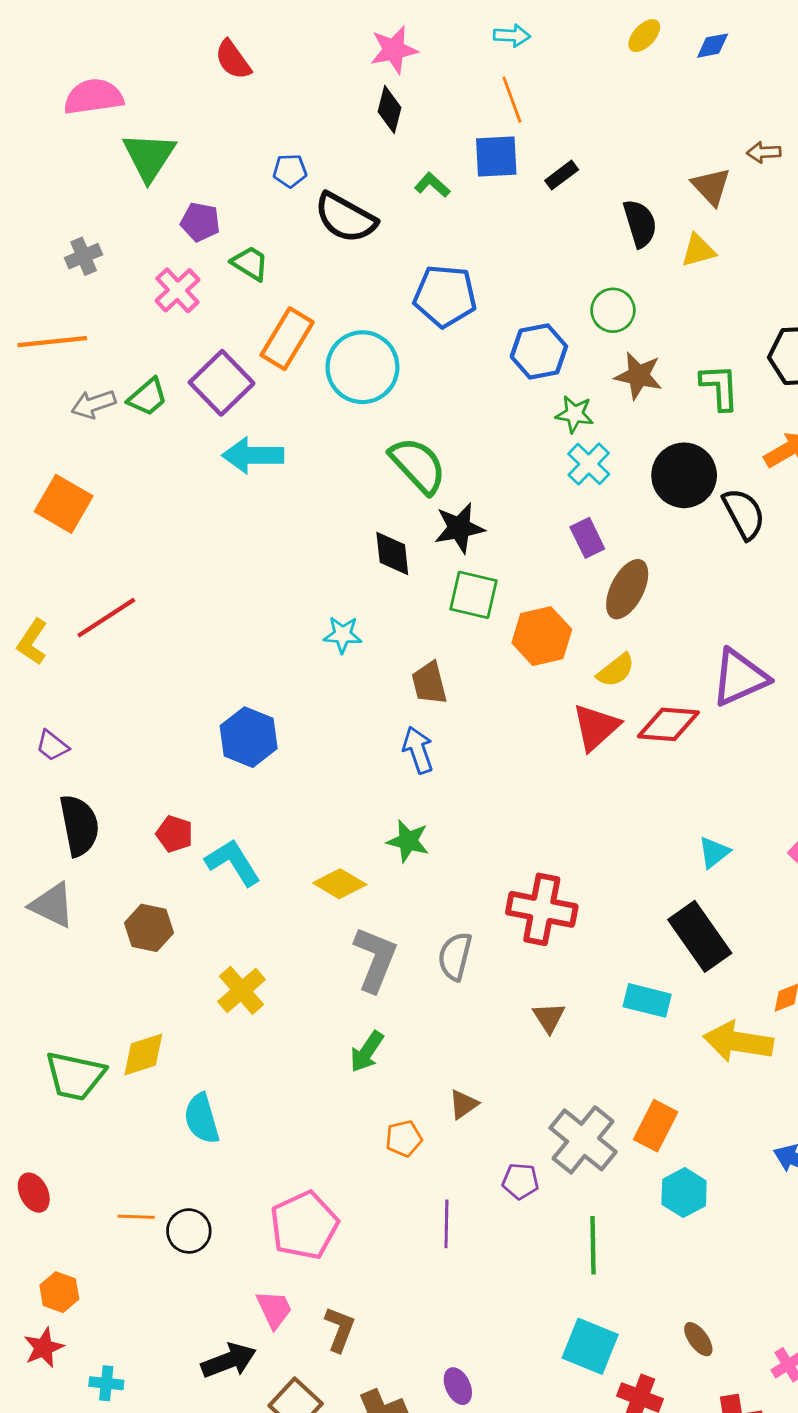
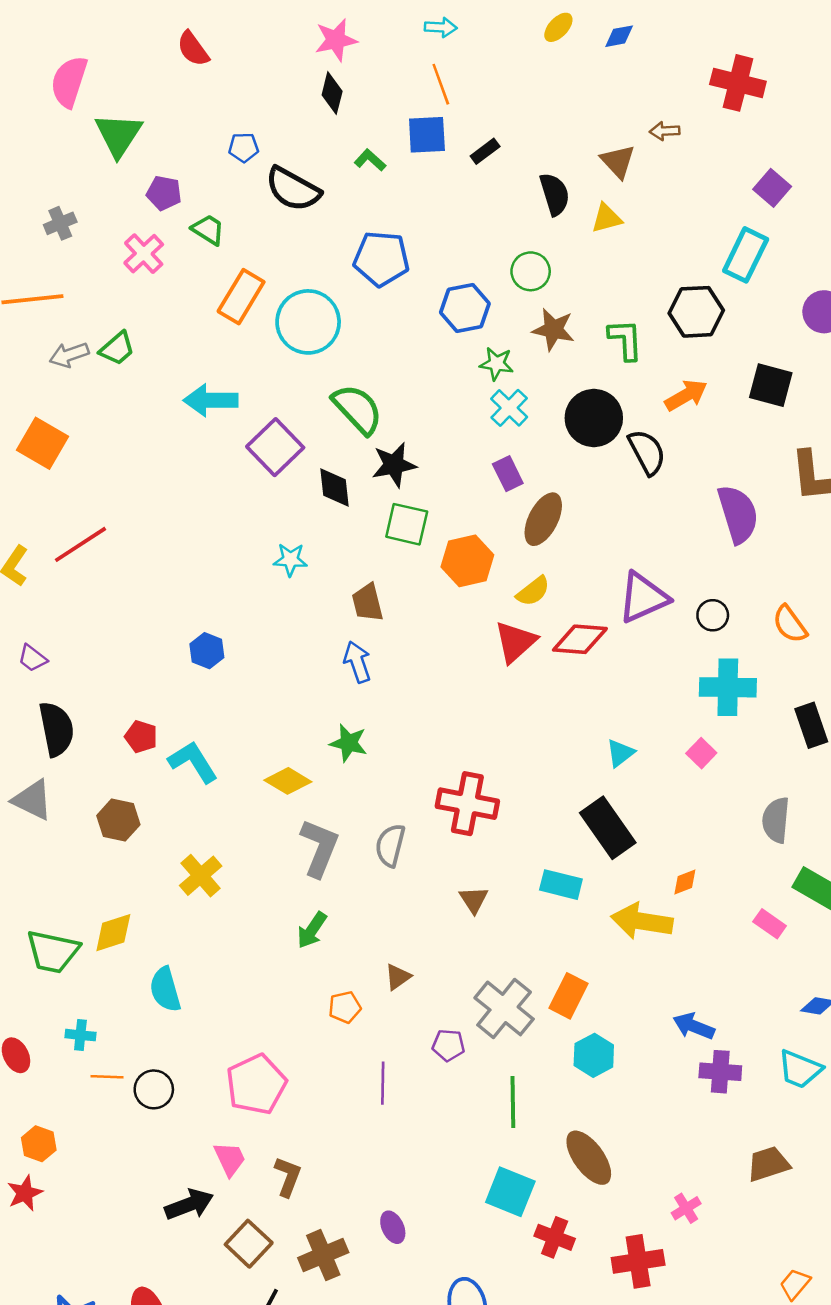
pink semicircle: (94, 97) -> (69, 82), turned -64
purple square: (222, 383) -> (275, 447), moved
blue hexagon: (249, 737) -> (207, 651), size x0.7
brown ellipse: (698, 1339) -> (589, 1158), moved, size x1.8
cyan cross: (106, 1383) -> (80, 1035), moved

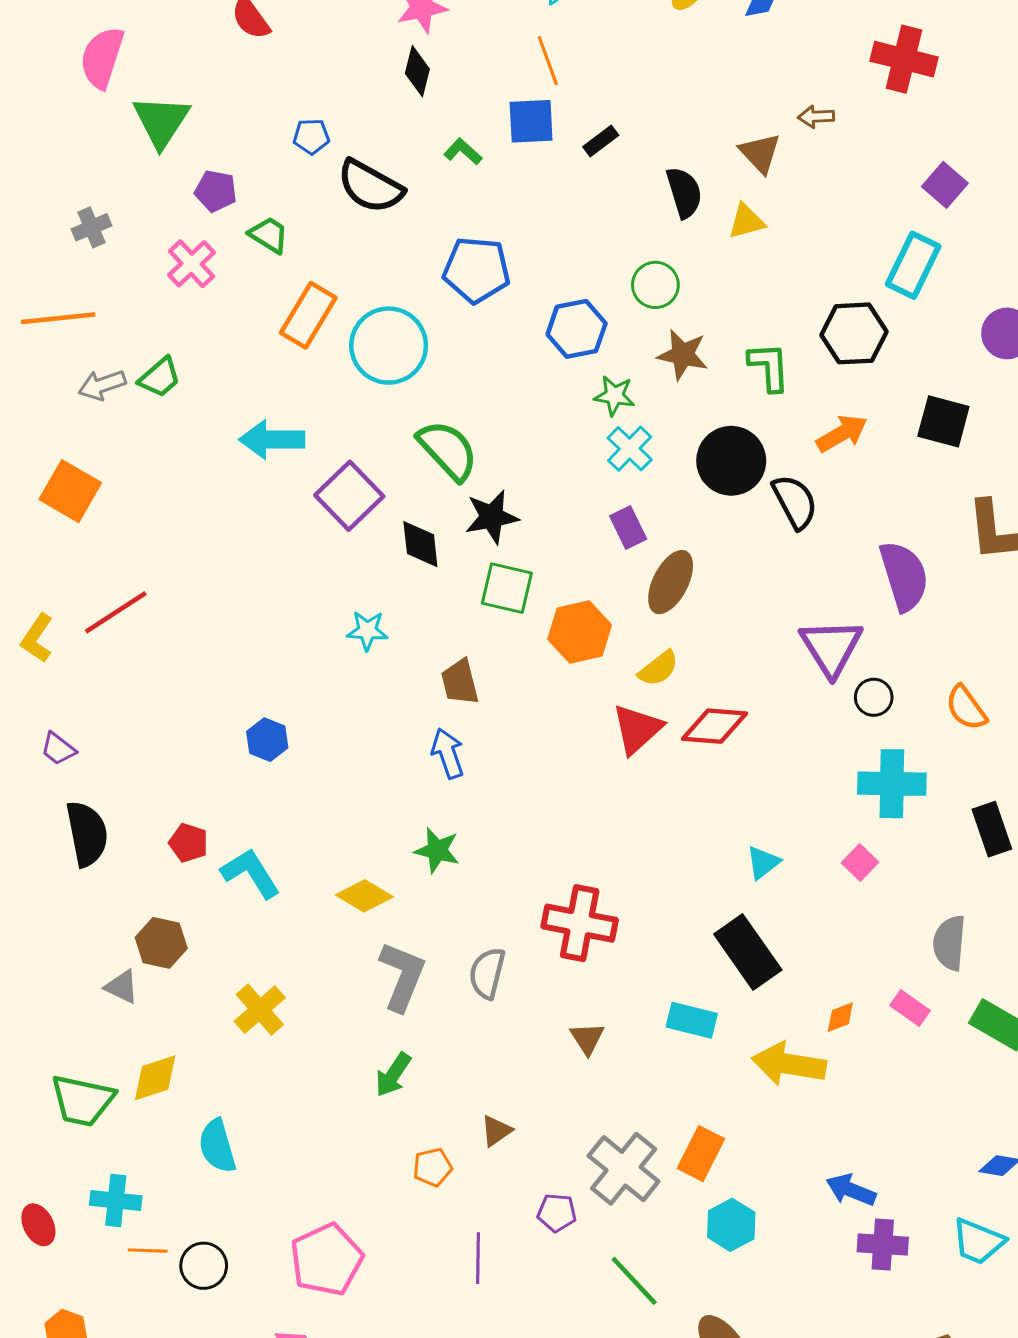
purple triangle: (643, 598) -> (831, 647), moved, turned -38
gray triangle: (32, 800) -> (122, 987), moved, size x0.7
pink rectangle: (770, 924) -> (910, 1008), moved
cyan cross: (80, 1035) -> (116, 1201), size x1.4
green line: (513, 1102) -> (634, 1281), turned -42

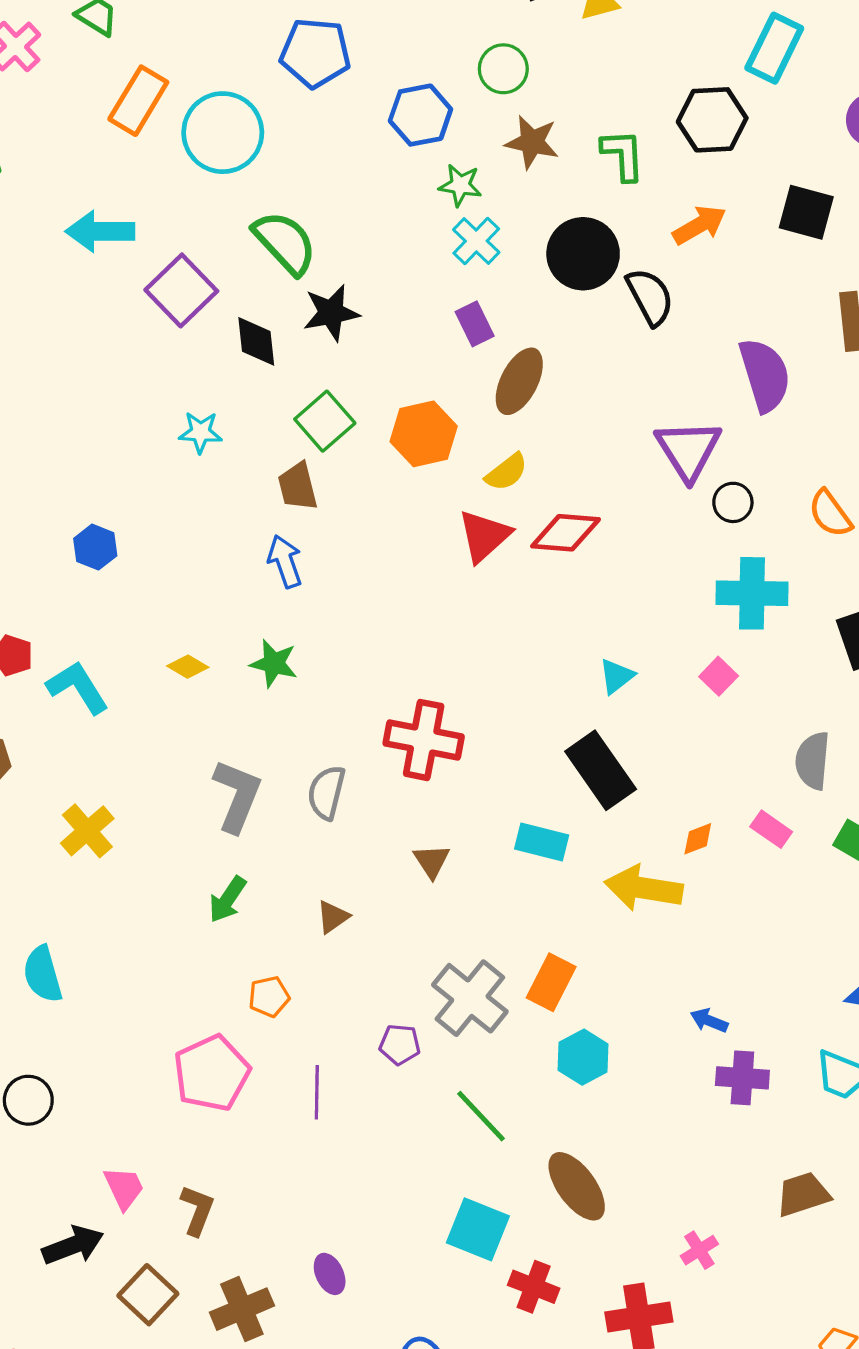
green square: (507, 588) -> (325, 421), moved, turned 36
yellow diamond: (364, 896) -> (188, 667), moved, size x0.7
brown triangle: (496, 1131) -> (333, 917), moved
blue arrow: (851, 1190) -> (709, 1020), size x0.7
pink pentagon: (326, 1260) -> (212, 1073), moved

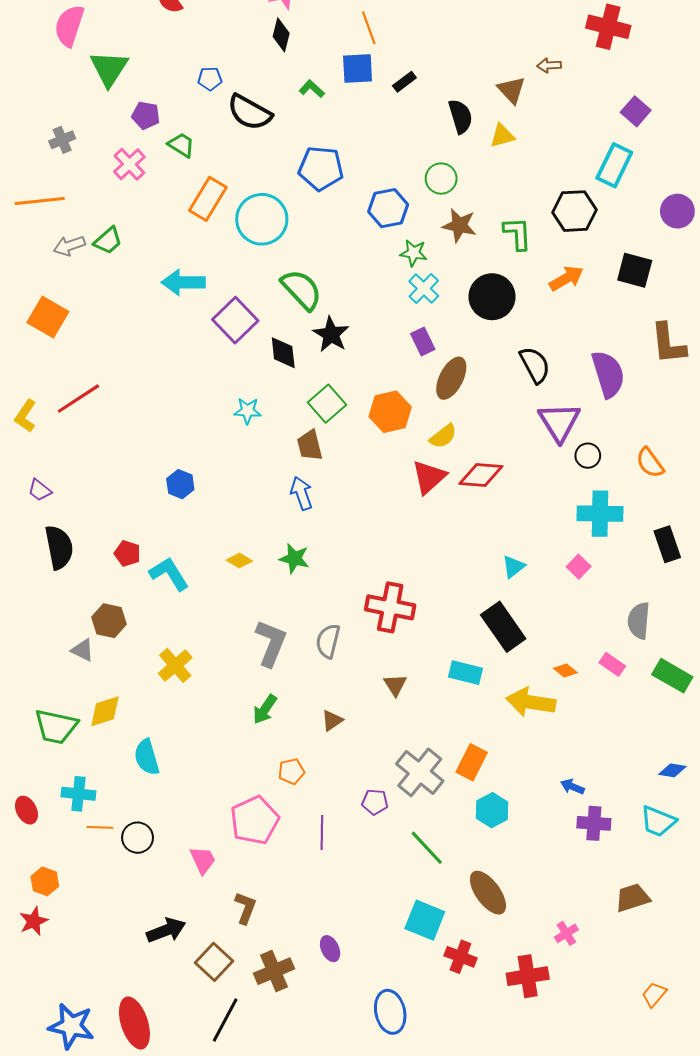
black semicircle: (650, 297) -> (535, 365), moved
black star: (331, 313) -> (331, 334), turned -30
orange diamond: (698, 839) -> (565, 671), turned 60
pink trapezoid: (124, 1188) -> (203, 860), moved

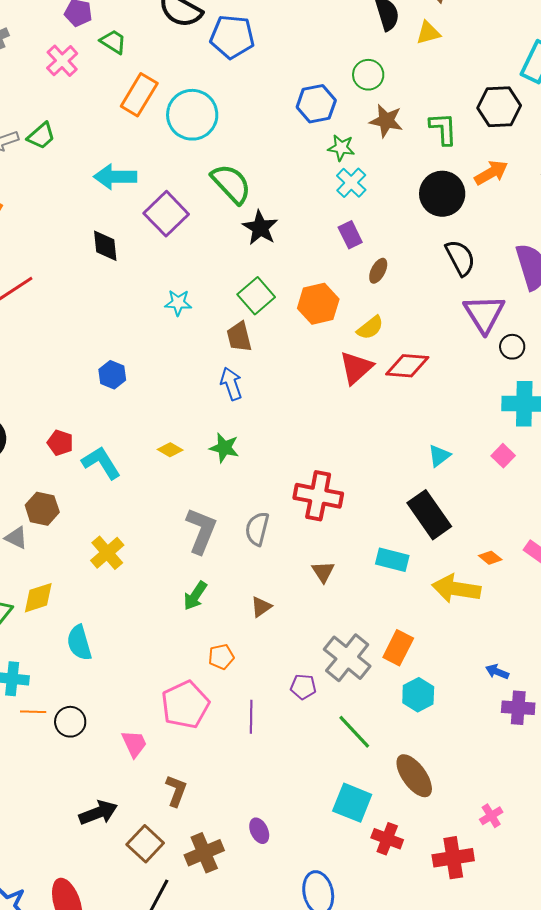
blue pentagon: (321, 168) -> (232, 37), moved
black circle: (492, 297) -> (442, 194), moved
black diamond: (283, 353) -> (105, 246), moved
brown ellipse: (451, 378) -> (378, 271), size x0.6

